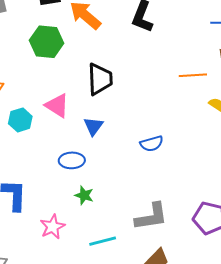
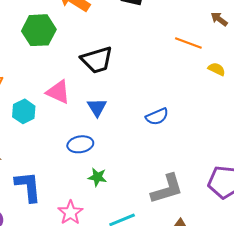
orange line: (193, 75) -> (188, 43), turned 32
black trapezoid: (100, 79) -> (97, 60), turned 84

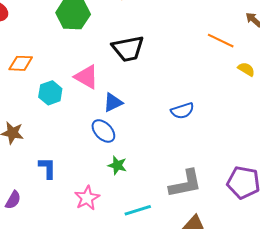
blue triangle: (97, 107) -> (113, 102), moved, turned 30
blue ellipse: (80, 144) -> (103, 131), turned 50
blue L-shape: (28, 187) -> (47, 168), size x0.7

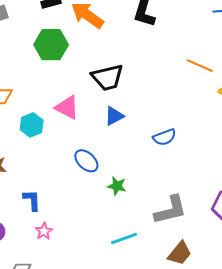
blue triangle: (113, 102) -> (114, 116), moved
green star: (117, 165) -> (117, 186), moved
pink star: (87, 198) -> (44, 231), moved, size x0.7

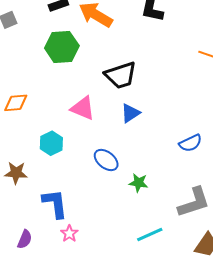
cyan hexagon: (32, 125) -> (51, 143), moved
blue semicircle: (164, 137) -> (190, 143), moved
blue L-shape: (32, 200) -> (55, 204), size x1.4

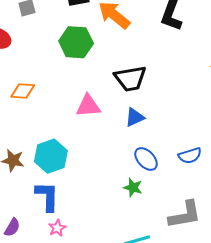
pink triangle: (83, 108) -> (88, 106), turned -36
cyan hexagon: (51, 143) -> (51, 156), moved, size x1.4
blue ellipse: (106, 160) -> (146, 159), moved

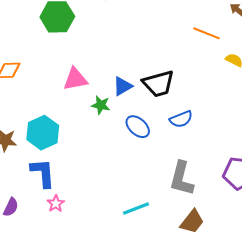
black trapezoid: (130, 78) -> (158, 84), moved
green star: (133, 187) -> (101, 105), moved
gray L-shape: (185, 215) -> (182, 179), turned 120

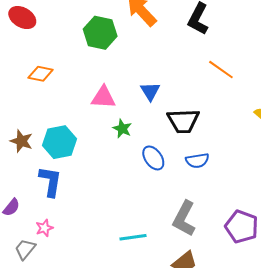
orange line: (207, 33) -> (221, 70), moved
blue triangle: (123, 86) -> (150, 91), moved, turned -45
pink star: (56, 204) -> (44, 228), moved

